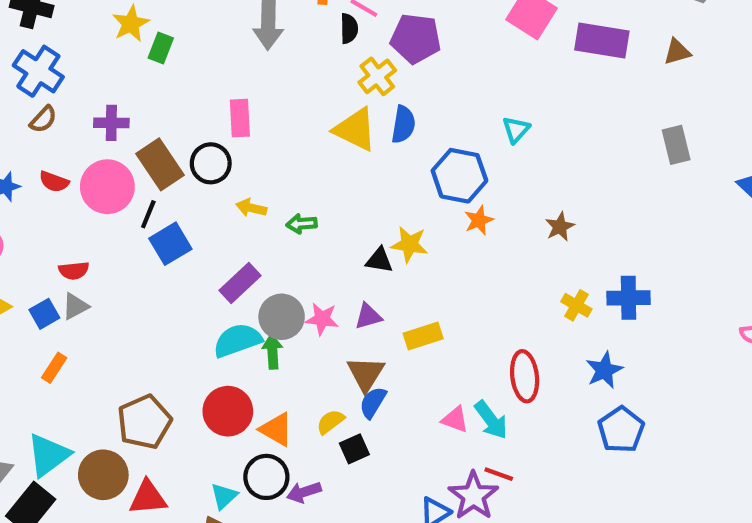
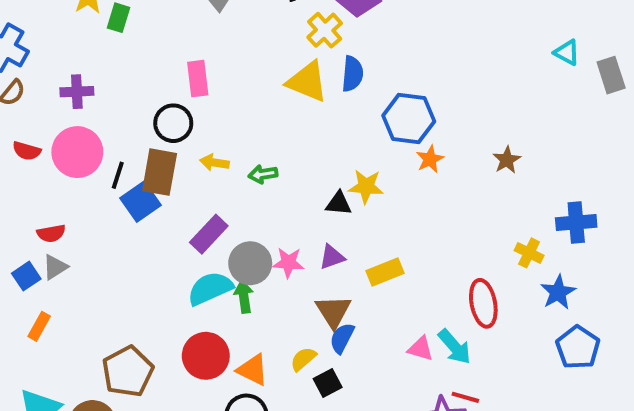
cyan triangle: (516, 130) -> (567, 53), moved, turned -40
brown rectangle: (160, 164) -> (160, 172), moved, turned 48
yellow cross: (576, 305) -> (529, 253), moved

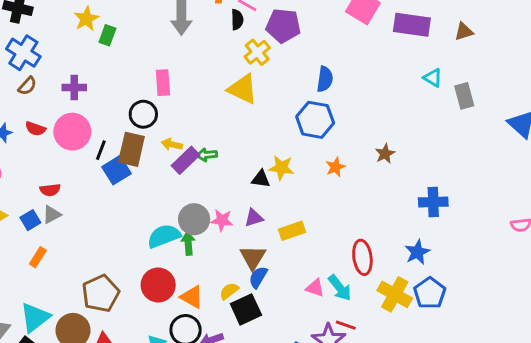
blue semicircle: (352, 74) -> (325, 79), moved
orange star: (430, 159) -> (335, 167), moved
purple rectangle: (209, 234) -> (185, 160), moved
yellow cross: (529, 253) -> (395, 294), moved, size x1.6
black square: (328, 383) -> (246, 309), size x1.5

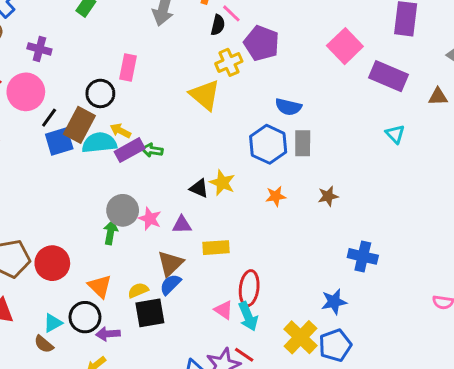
blue semicircle: (325, 79) -> (288, 107), turned 80
gray rectangle: (464, 96) -> (303, 143), moved
cyan semicircle: (164, 236) -> (99, 143), moved
red ellipse: (362, 257) -> (249, 288), moved
red circle: (158, 285) -> (52, 263), moved

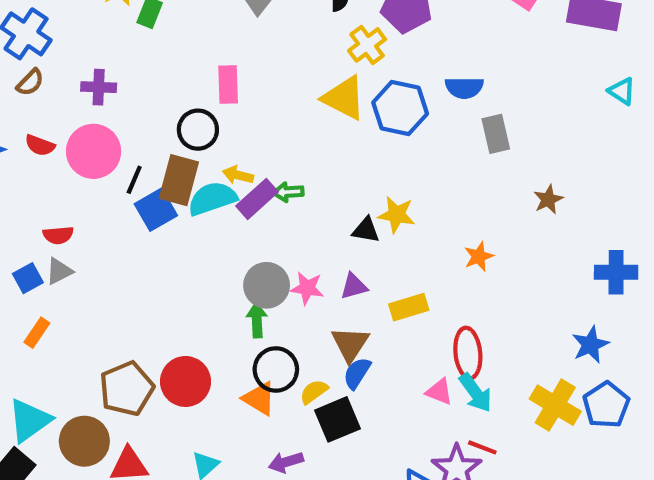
blue hexagon: (268, 144) -> (400, 108), moved
orange star: (276, 196) -> (479, 256), moved
black circle: (85, 317) -> (276, 369), moved

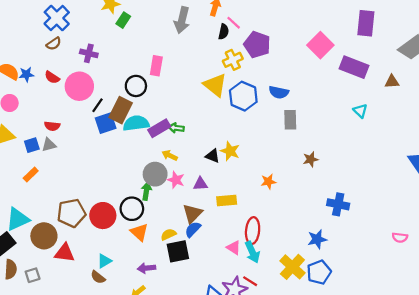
yellow arrow: (238, 175) -> (170, 155), moved
black circle: (276, 369) -> (132, 209), moved

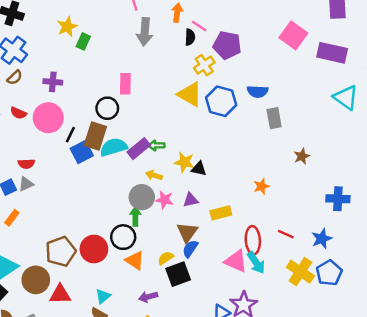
cyan triangle: (360, 111) -> (346, 97), size x1.6
yellow star: (230, 151) -> (184, 162), moved
pink triangle: (234, 248) -> (236, 261), size x1.5
red line: (250, 281) -> (286, 234), moved

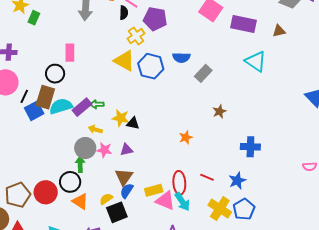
gray rectangle: (274, 118) -> (203, 73), moved, turned 54
yellow rectangle: (221, 213) -> (154, 190), moved

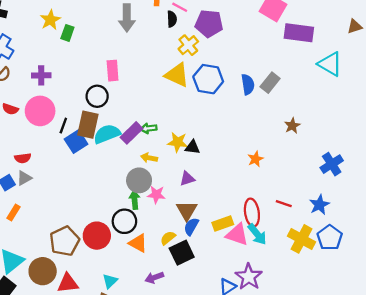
purple rectangle: (244, 24) -> (299, 33), moved
blue semicircle: (181, 58) -> (248, 84), moved, turned -96
blue cross: (250, 147) -> (332, 164), turned -30
pink star: (104, 150) -> (156, 195), moved

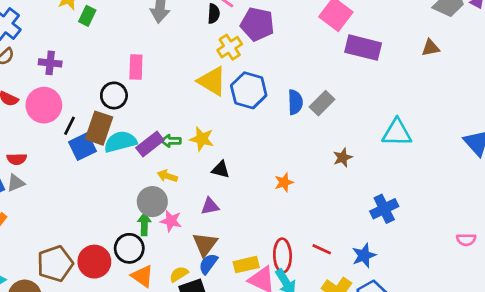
cyan triangle: (330, 64) -> (397, 133), moved, turned -36
yellow star: (178, 142) -> (202, 139), moved
orange star: (255, 159) -> (284, 182), moved

